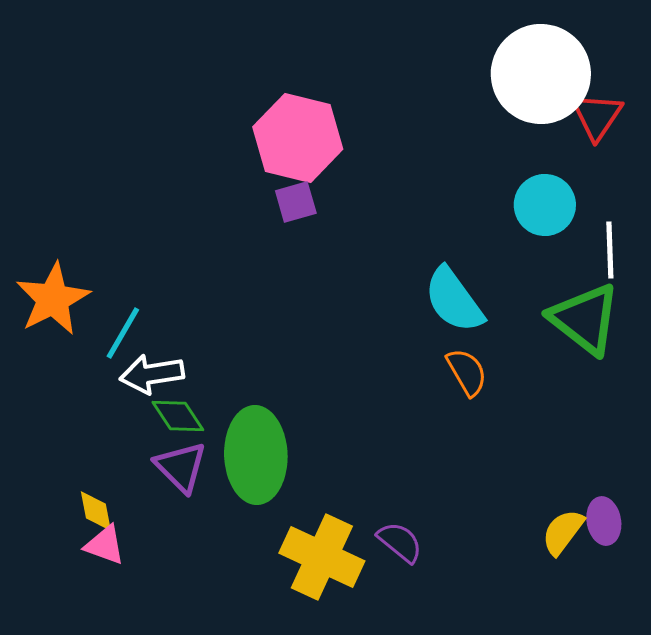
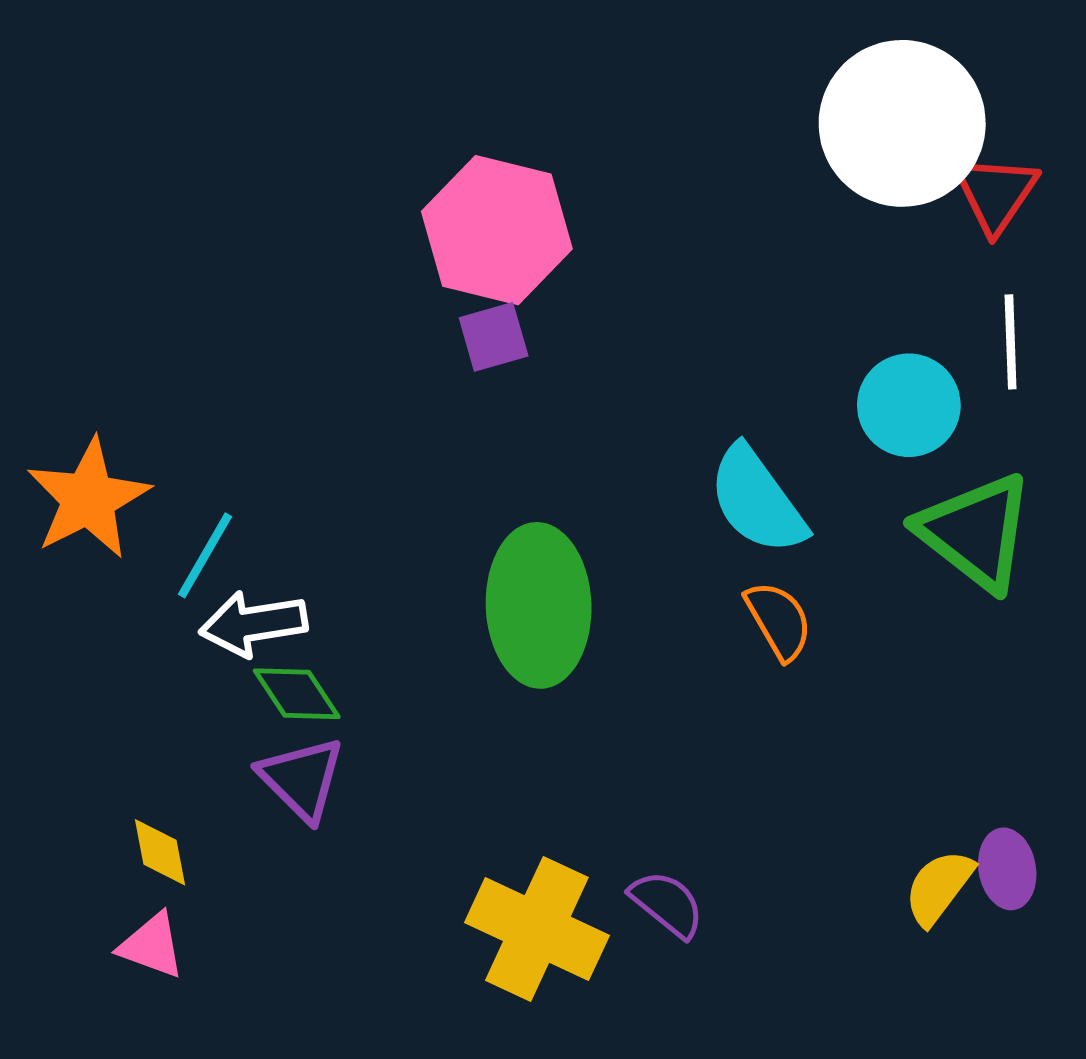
cyan circle: (545, 205) -> (909, 405), moved
white line: (610, 250) -> (1011, 342), moved
green ellipse: (256, 455) -> (539, 605), moved
pink triangle: (105, 545) -> (152, 946), moved

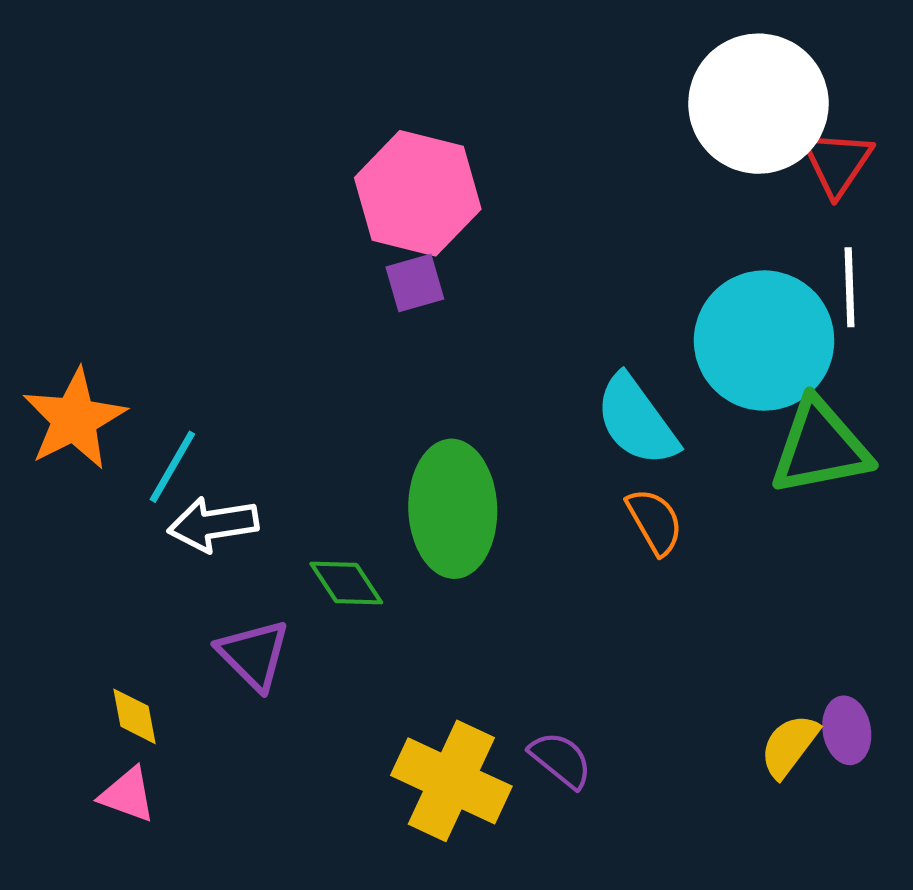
cyan circle: (909, 405) -> (764, 341), size x1.6
green triangle: (976, 532) -> (820, 447), turned -49
green diamond: (297, 694) -> (346, 583), moved

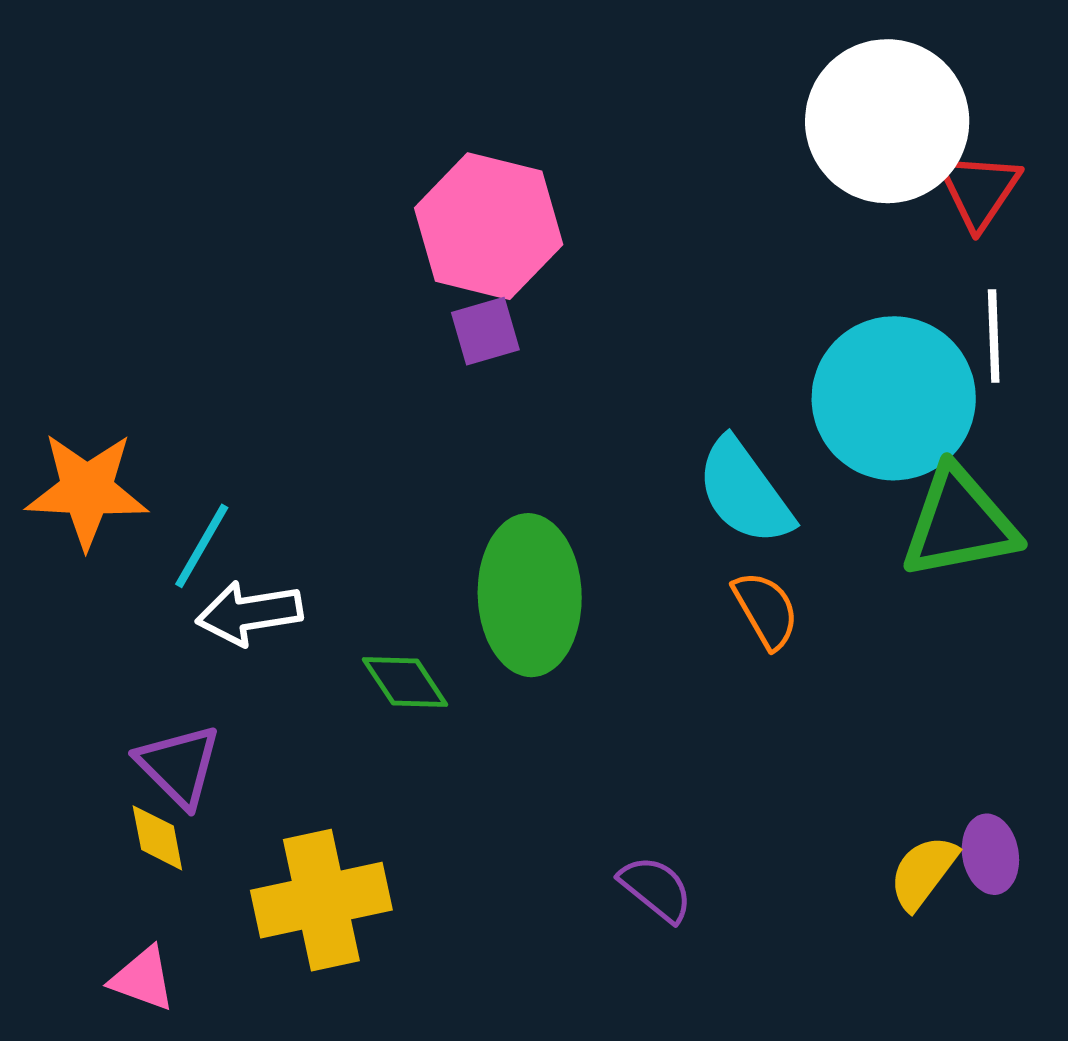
orange star: (74, 419) -> (87, 490), turned 30
purple triangle: (254, 655) -> (179, 766), moved
yellow cross: (451, 781) -> (321, 900), moved, turned -37
pink triangle: (127, 795) -> (143, 979), moved

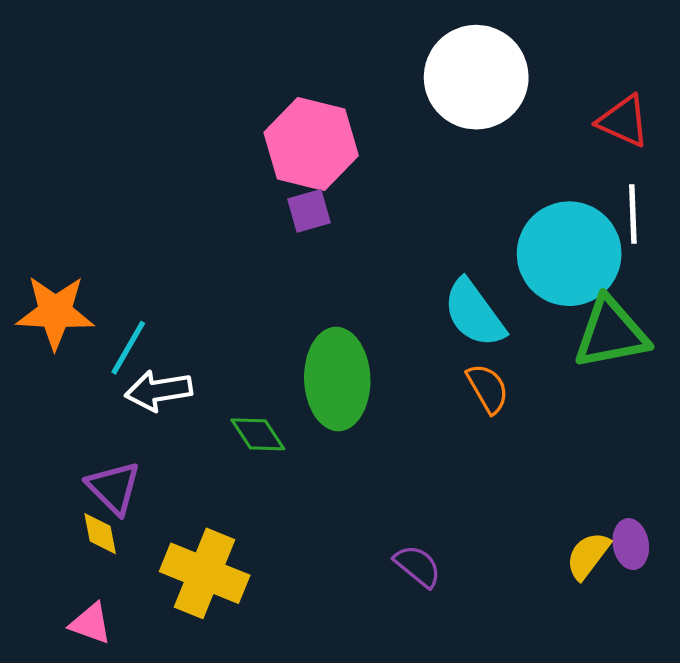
white circle: (887, 121) -> (476, 77), moved
red triangle: (979, 190) -> (623, 121), turned -40
yellow cross: (321, 900) -> (205, 573), turned 34

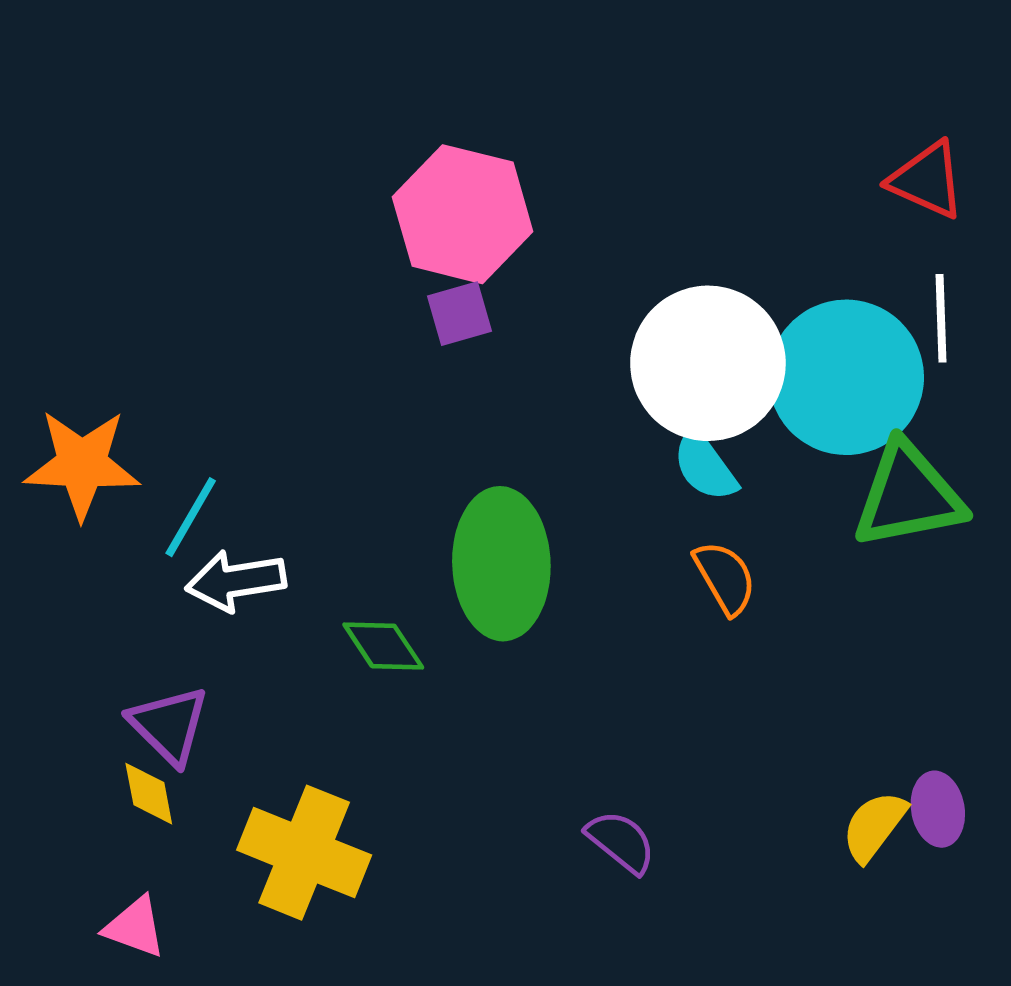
white circle: (476, 77) -> (708, 363), moved
cyan semicircle: (474, 313) -> (705, 466), size x0.7

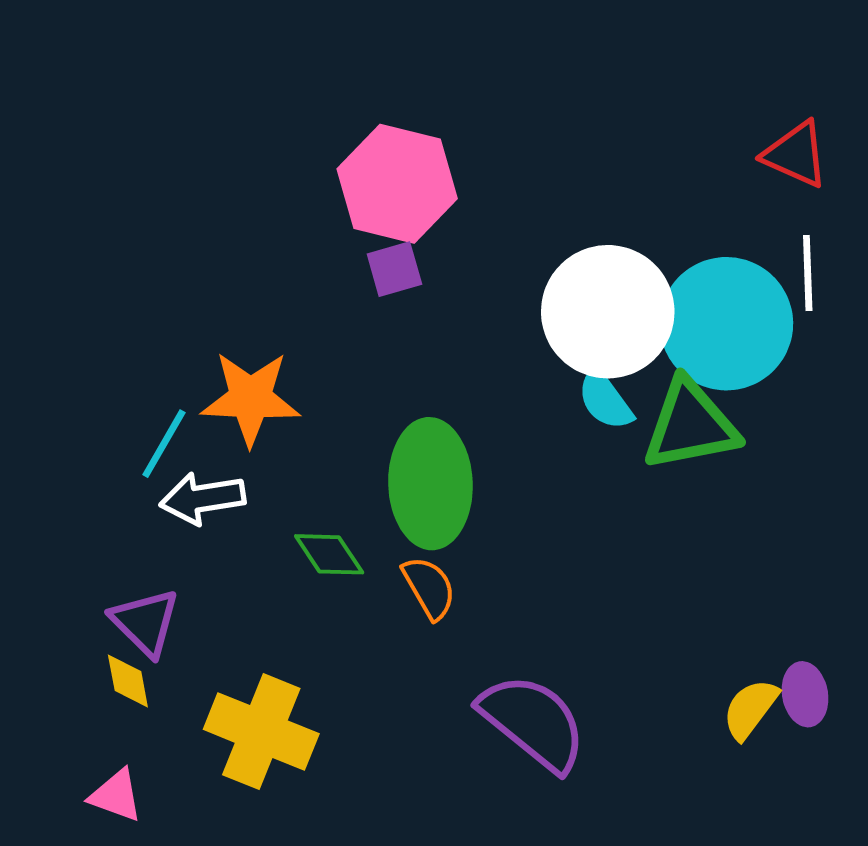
orange star: (82, 464) -> (251, 398), moved
green triangle: (908, 495) -> (690, 425), moved
orange semicircle: (725, 578) -> (429, 588), moved
purple semicircle: (621, 842) -> (533, 722), size x1.8

